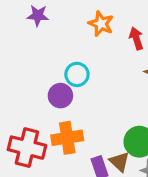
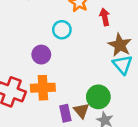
cyan circle: (77, 74) -> (62, 30), moved

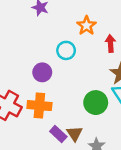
green circle: (98, 97) -> (96, 103), moved
purple rectangle: (65, 113) -> (58, 134), turned -42

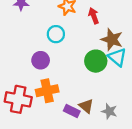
green circle: (96, 103) -> (96, 61), moved

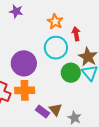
cyan circle: (56, 34) -> (56, 48), moved, size x1.5
purple circle: (41, 60) -> (24, 63), size x1.6

